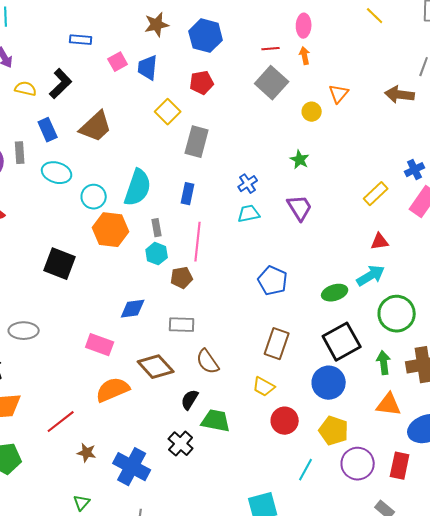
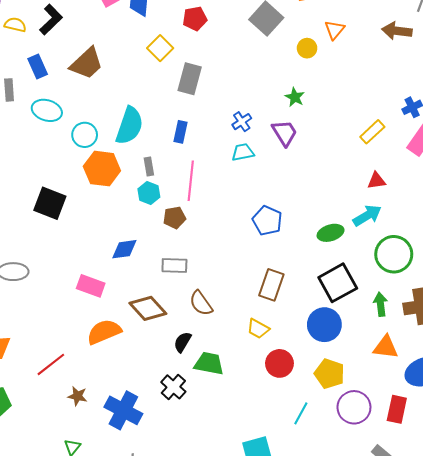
purple trapezoid: (300, 208) -> (285, 133), moved

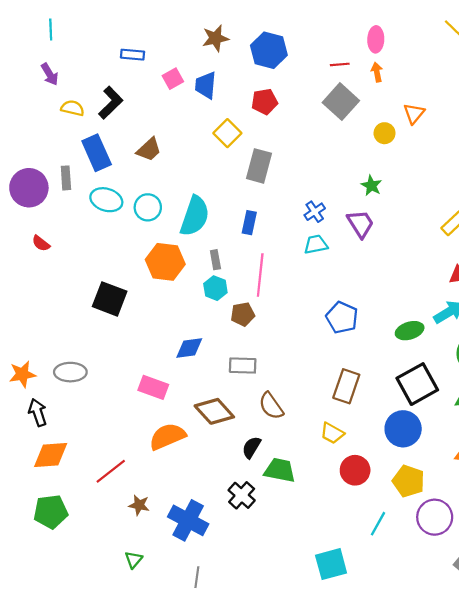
brown trapezoid: (87, 63) -> (149, 150), size x0.7
blue rectangle: (38, 67) -> (97, 153), size x1.4
cyan circle: (85, 135) -> (148, 207), moved

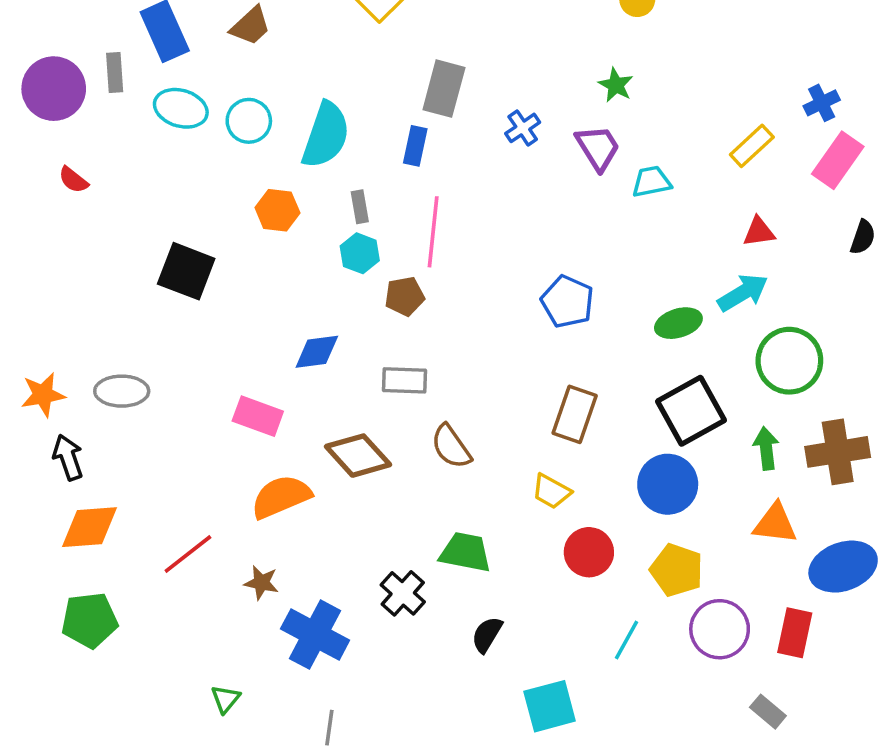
gray rectangle: (259, 166) -> (444, 89), moved
cyan trapezoid: (316, 244) -> (652, 182), moved
orange hexagon: (165, 262) -> (277, 210), size x0.7
black semicircle: (251, 447) -> (487, 635), moved
brown star: (139, 505) -> (261, 583), moved

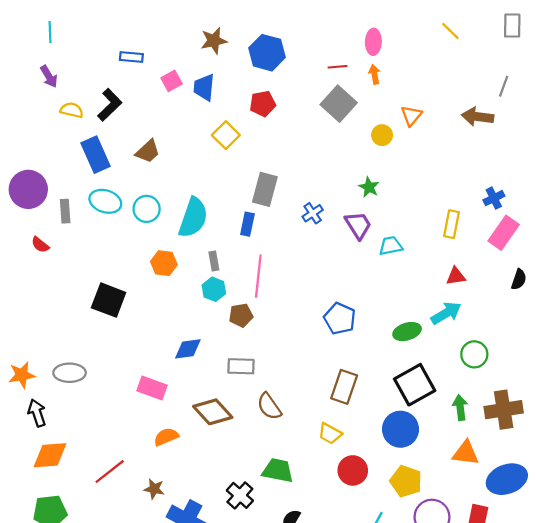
gray rectangle: (115, 72) -> (65, 211), moved
yellow rectangle: (752, 146) -> (452, 224), turned -36
green circle: (789, 361) -> (474, 354), size x0.7
orange semicircle: (281, 497) -> (166, 437), size x0.7

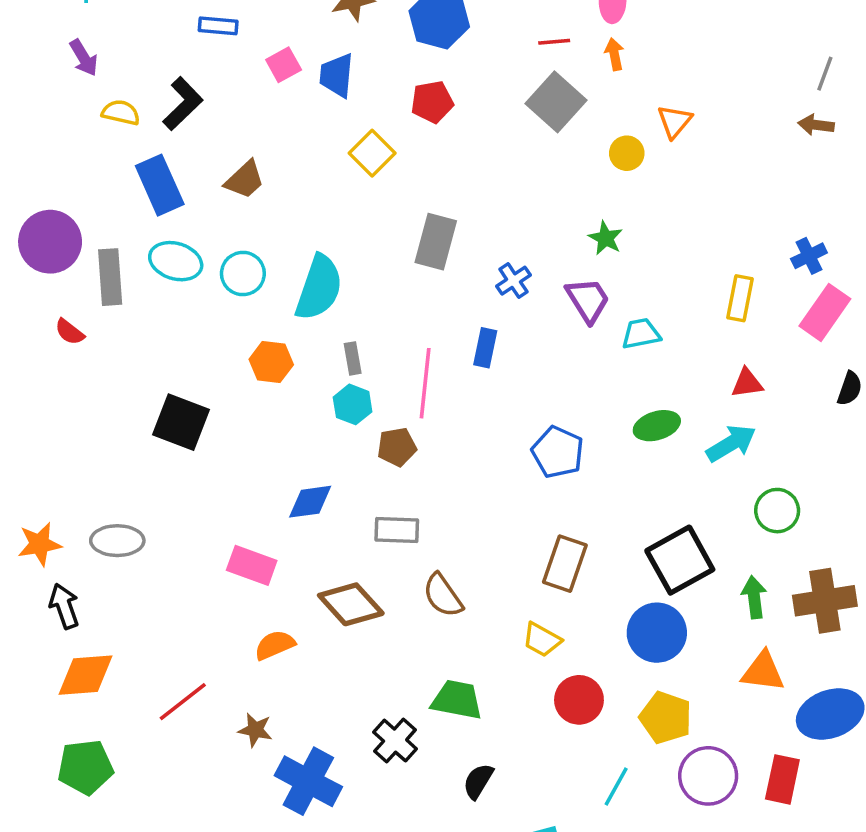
brown arrow: (478, 117) -> (816, 125), moved, size x0.7
gray rectangle: (65, 211) -> (110, 277), size x1.4
blue rectangle: (247, 224) -> (485, 348), moved
green ellipse: (407, 332) -> (657, 426), moved

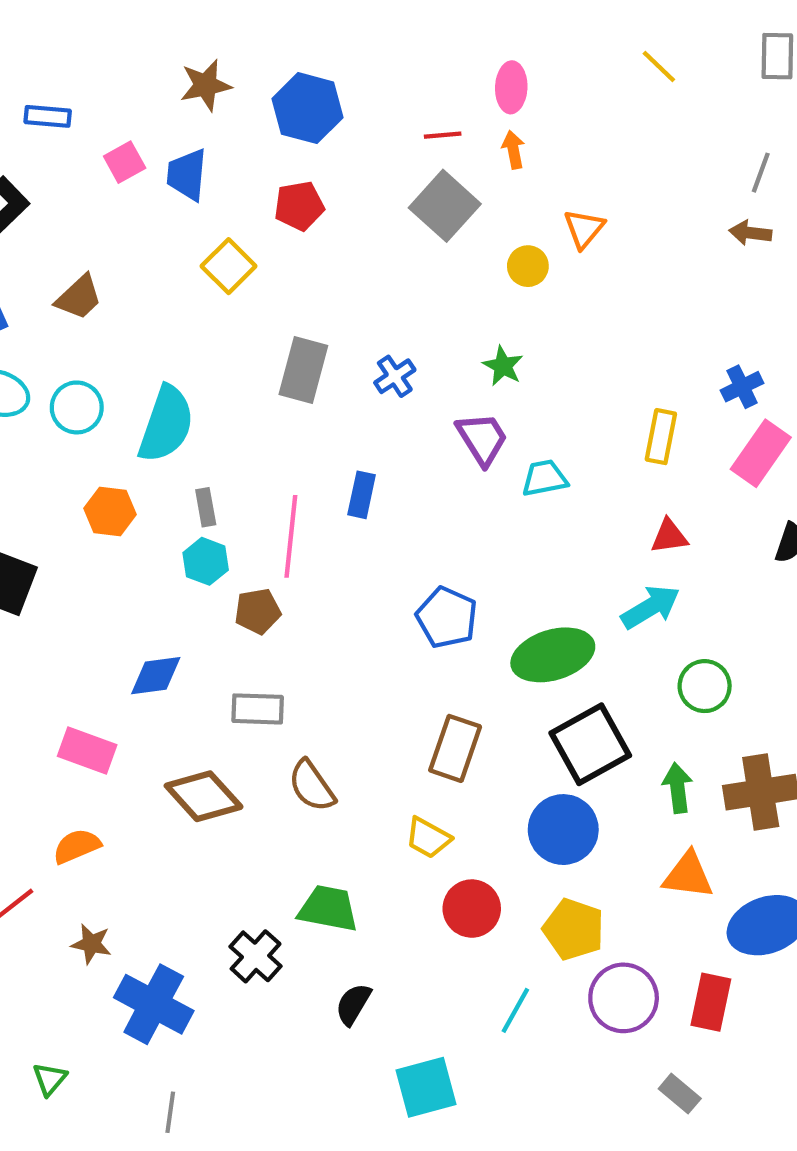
blue cross: (514, 281) -> (395, 376), moved
green ellipse: (657, 426) -> (553, 655), moved, size x1.5
orange semicircle: (275, 645) -> (77, 846), moved

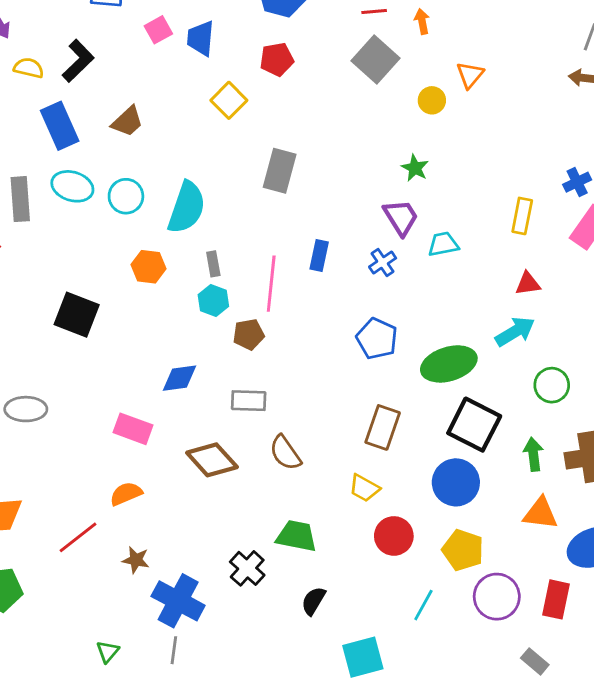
blue cross: (395, 376) -> (383, 262), moved
black square: (590, 744) -> (474, 425), turned -34
gray line: (170, 1112) -> (174, 650), moved

